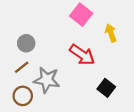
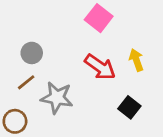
yellow arrow: (111, 33) -> (136, 60), moved
brown circle: (23, 96) -> (15, 121), moved

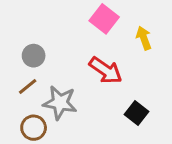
yellow arrow: (136, 60) -> (144, 38), moved
brown circle: (15, 121) -> (34, 128), moved

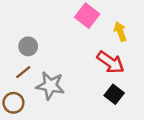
red arrow: (106, 70) -> (110, 62), moved
brown circle: (34, 128) -> (13, 103), moved

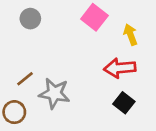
gray circle: (28, 46) -> (30, 19), moved
red arrow: (110, 62) -> (120, 68), turned 140

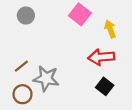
brown circle: (14, 112) -> (22, 94), moved

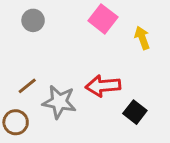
red arrow: (101, 57) -> (103, 86), moved
brown circle: (22, 94) -> (16, 122), moved

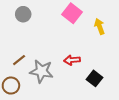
red arrow: (103, 86) -> (72, 60), size x0.7

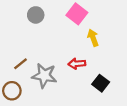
gray circle: (23, 14) -> (36, 15), moved
yellow arrow: (100, 26) -> (93, 38), moved

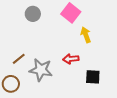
black square: (101, 83) -> (93, 77), turned -35

